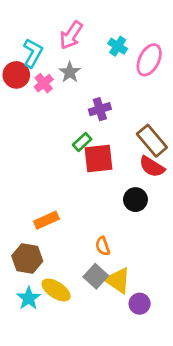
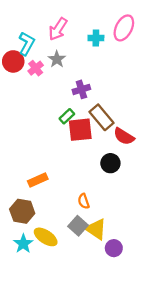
cyan cross: (118, 46) -> (96, 38), turned -32
pink ellipse: (149, 60) -> (124, 28), moved
brown rectangle: (152, 141) -> (102, 117), moved

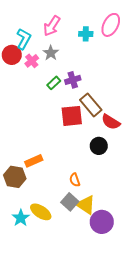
green rectangle: (67, 116) -> (54, 83), moved
brown hexagon: (22, 211) -> (15, 177), moved
purple circle: (114, 248) -> (102, 222), size x1.5

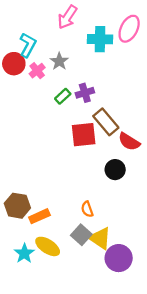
pink arrow: (52, 26) -> (67, 17), moved
cyan cross: (86, 34) -> (100, 39), size x1.5
orange rectangle: (34, 161) -> (39, 216), moved

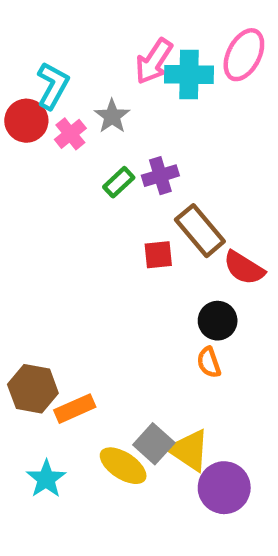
pink arrow: (67, 17) -> (154, 61), moved
red square: (84, 135) -> (158, 255), size x0.6
orange semicircle: (87, 209) -> (209, 362), moved
yellow ellipse: (48, 246) -> (123, 466), moved

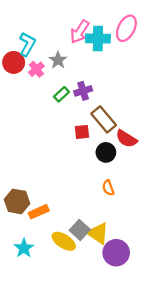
black circle: (218, 321) -> (106, 152), moved

